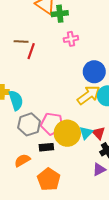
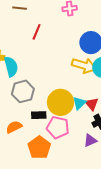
red line: (31, 51) -> (37, 32), moved
yellow arrow: (89, 95) -> (84, 66), turned 50
pink pentagon: (52, 124) -> (58, 127), moved

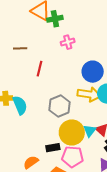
gray hexagon: (23, 91) -> (60, 106), moved

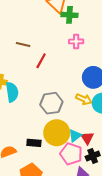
brown line: (20, 48) -> (23, 44), moved
yellow arrow: (89, 94) -> (84, 99), size x0.7
pink pentagon: (73, 157) -> (71, 154), moved

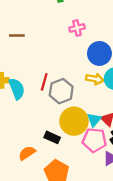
pink cross: (76, 41) -> (77, 28), moved
red line: (41, 61) -> (44, 82), moved
black rectangle: (34, 143) -> (52, 137), turned 32

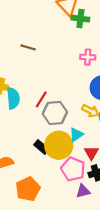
cyan triangle: (94, 120) -> (76, 135), moved
black rectangle: (52, 137) -> (41, 147), moved

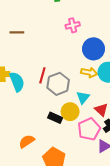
yellow circle: (59, 145) -> (70, 112), size x0.7
pink pentagon: (73, 169) -> (89, 129), turned -30

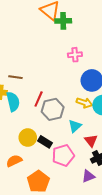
brown line: (17, 32) -> (15, 77), moved
yellow circle: (70, 112) -> (28, 138), moved
pink pentagon: (89, 129) -> (63, 155), moved

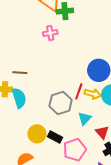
pink cross: (75, 55) -> (50, 33), moved
red line: (39, 99) -> (79, 91), moved

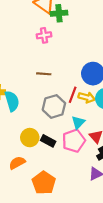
brown line: (20, 73) -> (44, 74), moved
pink pentagon: (75, 150) -> (74, 141), moved

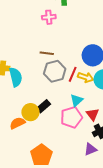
gray hexagon: (54, 106) -> (55, 71), moved
black rectangle: (48, 141) -> (44, 106), moved, turned -72
orange semicircle: (17, 163) -> (17, 123), moved

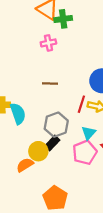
gray hexagon: (55, 71) -> (56, 125), moved

